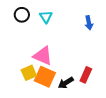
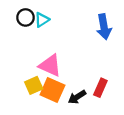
cyan triangle: (46, 17) -> (42, 20), moved, turned 32
blue arrow: (89, 23) -> (104, 27), size x1.5

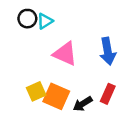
blue arrow: (104, 27) -> (108, 51), moved
pink triangle: (50, 65) -> (65, 54), moved

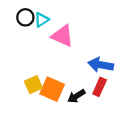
blue arrow: (108, 51) -> (101, 65), moved, turned 110
pink triangle: (65, 54) -> (62, 36), moved

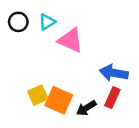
black circle: (25, 17) -> (18, 22), moved

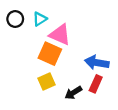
yellow square: (38, 95) -> (47, 82), moved
orange square: (59, 100) -> (50, 54), moved

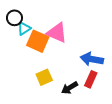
cyan triangle: (40, 19) -> (24, 28), moved
orange square: (50, 54) -> (38, 41), moved

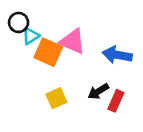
blue arrow: (92, 59) -> (117, 55), moved
black arrow: (70, 88) -> (98, 91), moved

